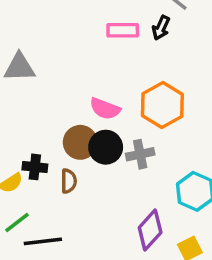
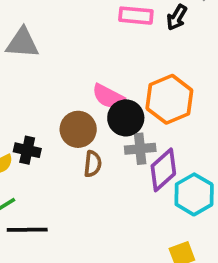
black circle: (106, 147) -> (126, 118), moved
brown semicircle: (69, 181) -> (93, 164), moved
purple diamond: (150, 230) -> (163, 170), moved

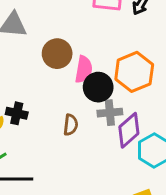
pink semicircle: (108, 96) -> (84, 69), turned -108
brown circle: (78, 129) -> (57, 54), moved

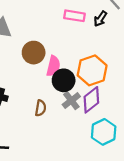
gray cross: (110, 113) -> (71, 101), turned -36
purple diamond: (129, 130) -> (91, 100), moved

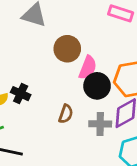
gray cross: (71, 101) -> (100, 124), moved, turned 30

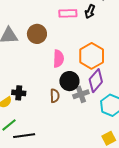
brown circle: (67, 49) -> (37, 34), moved
black circle: (97, 86) -> (69, 81), moved

